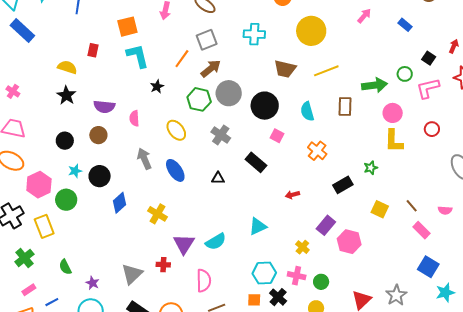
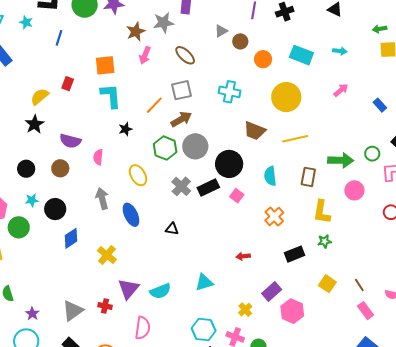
yellow semicircle: (67, 67) -> (40, 97), turned -66
yellow L-shape: (394, 141) -> (322, 212), moved
black rectangle: (256, 162) -> (208, 187), moved, turned -75

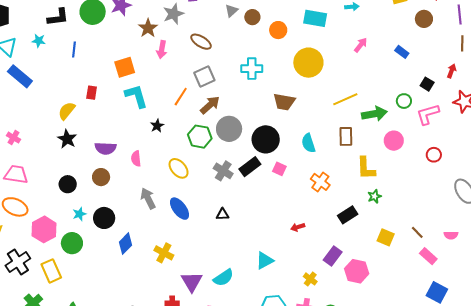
yellow line: (295, 139) -> (345, 99), moved

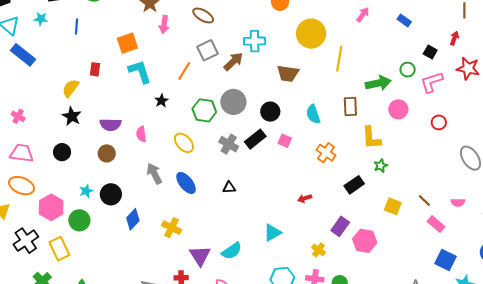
yellow line: (345, 99) -> (339, 59), moved, turned -55
brown arrow: (210, 105) -> (233, 61), moved
black circle: (266, 139) -> (270, 112), size x0.7
black circle: (68, 184) -> (62, 152), moved

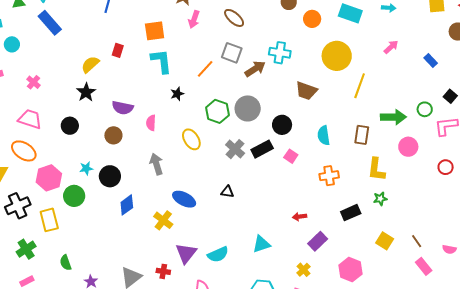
gray square: (207, 50) -> (232, 53), turned 35
orange cross: (326, 153) -> (329, 176), turned 36
blue ellipse: (186, 183) -> (184, 199), moved, turned -35
purple rectangle: (340, 226) -> (318, 241), moved

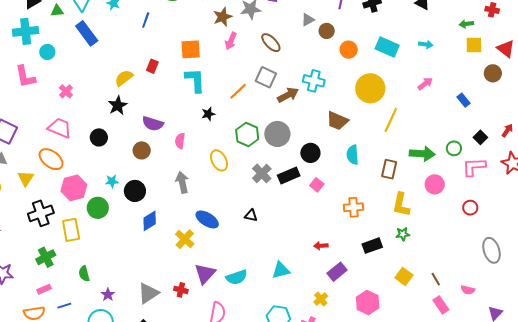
cyan semicircle: (324, 135) -> (353, 155), moved

